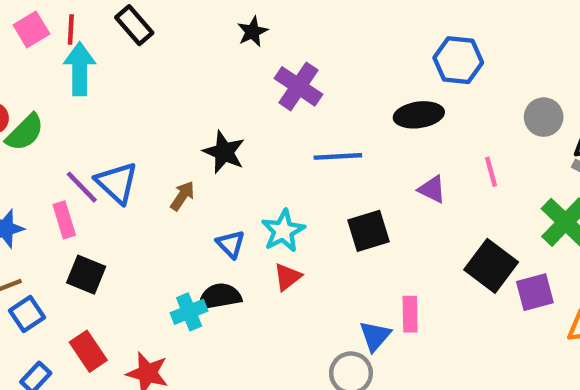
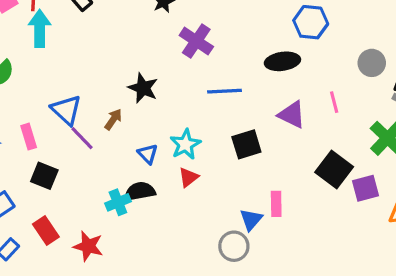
purple line: (82, 187) -> (82, 138), moved
purple triangle: (432, 189) -> (292, 115), size x1.4

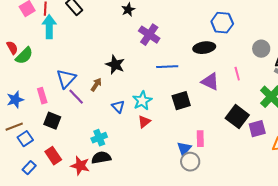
blue triangle: (66, 110) -> (66, 79), turned 30
black semicircle: (140, 191) -> (101, 158), moved
gray circle: (234, 246) -> (190, 162), moved

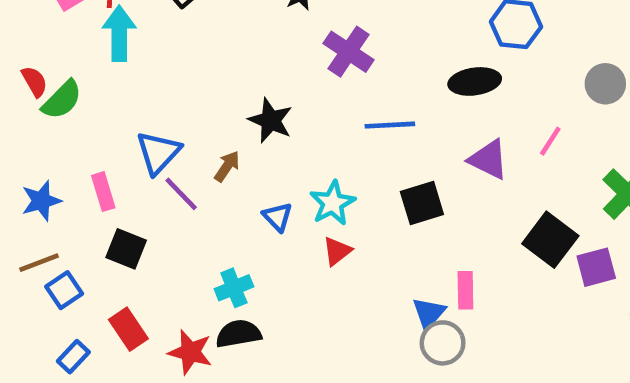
pink line: (237, 74) -> (550, 141), turned 48

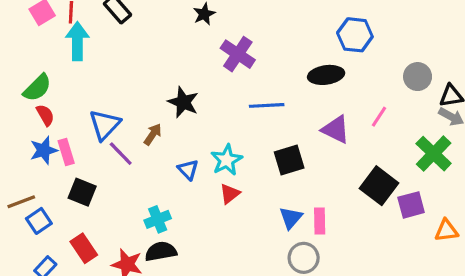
red semicircle: (34, 81) -> (45, 115), moved
blue star: (41, 201) -> (44, 150), moved
blue triangle: (429, 313) -> (291, 218), moved

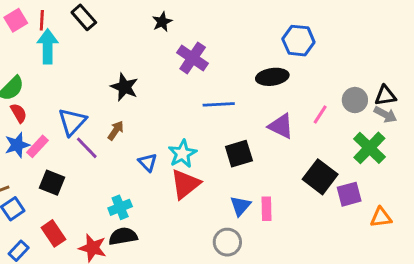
gray circle: (418, 77) -> (355, 100), moved
black star: (183, 102) -> (124, 87), moved
pink rectangle: (66, 152) -> (37, 146), turned 60
red triangle: (230, 194) -> (185, 184), size x1.6
gray circle: (304, 258) -> (227, 242), moved

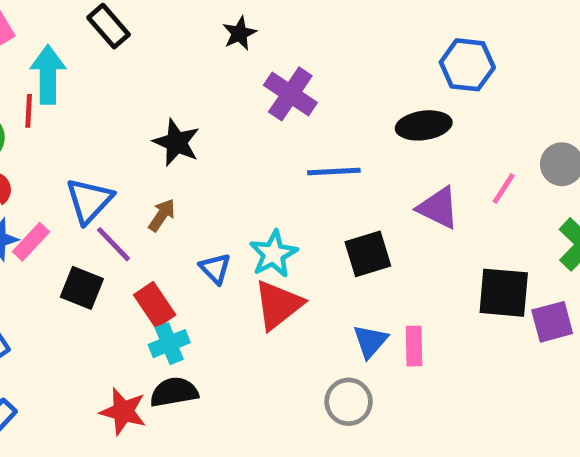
red line: (42, 20) -> (29, 111), moved
black square: (320, 177) -> (504, 293), turned -32
black square: (52, 183) -> (82, 288), moved
red rectangle: (53, 233) -> (155, 305), moved

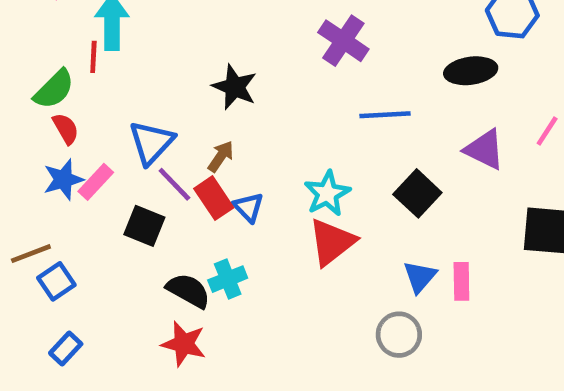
black square: (368, 254) -> (417, 193), turned -30
blue triangle: (215, 268) -> (248, 207), moved
red rectangle: (155, 305) -> (214, 198), moved
black semicircle: (174, 392) -> (188, 291), moved, turned 39

